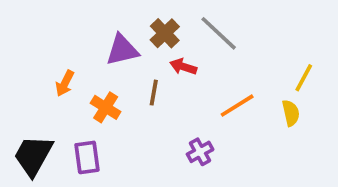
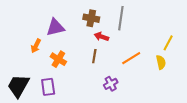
brown cross: (165, 33) -> (91, 18), turned -35
gray line: (219, 33) -> (121, 18), turned 55
purple triangle: (122, 50) -> (55, 27), moved
brown line: (154, 93) -> (94, 56), moved

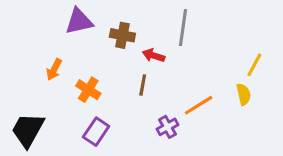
brown cross: (91, 18) -> (122, 35), moved
purple triangle: (55, 27) -> (79, 21), moved
orange line: (131, 58) -> (199, 105), moved
purple rectangle: (48, 87) -> (96, 132), moved, turned 42

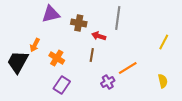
yellow semicircle: (244, 94) -> (163, 81), moved
black trapezoid: (28, 130) -> (18, 62), moved

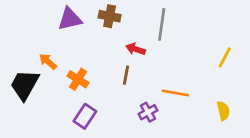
brown cross: (79, 23) -> (110, 16), moved
orange arrow: (35, 45) -> (48, 61), turned 104
orange line: (128, 68) -> (175, 93), turned 42

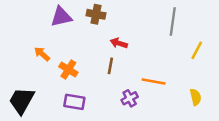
gray line: (162, 24) -> (173, 22), moved
black trapezoid: (25, 85) -> (22, 101), moved
purple rectangle: (85, 116) -> (74, 102), turned 66

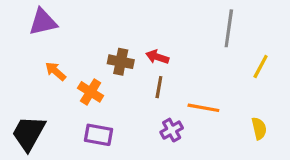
brown cross: (96, 14) -> (121, 62), moved
purple triangle: (61, 17) -> (43, 22), moved
brown line: (110, 66) -> (159, 87), moved

